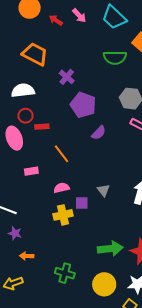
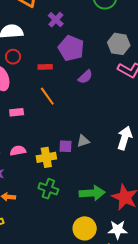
red rectangle: (42, 127) -> (45, 67), moved
pink semicircle: (62, 188) -> (18, 151), moved
gray triangle: (103, 190) -> (83, 141), moved, turned 48
green cross: (65, 273) -> (48, 189), moved

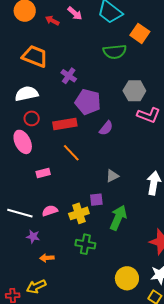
red rectangle: (45, 67) -> (65, 124), size x1.6
gray triangle: (83, 141) -> (112, 176), moved
green arrow: (92, 193) -> (118, 218), moved, turned -55

